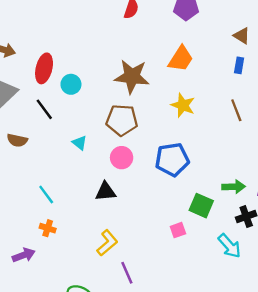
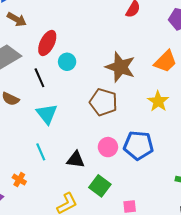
cyan triangle: (80, 143) -> (47, 114), moved, size x1.6
pink circle: (122, 158) -> (108, 147), moved
cyan line: (46, 194) -> (41, 152), moved
green square: (201, 206) -> (100, 186), moved

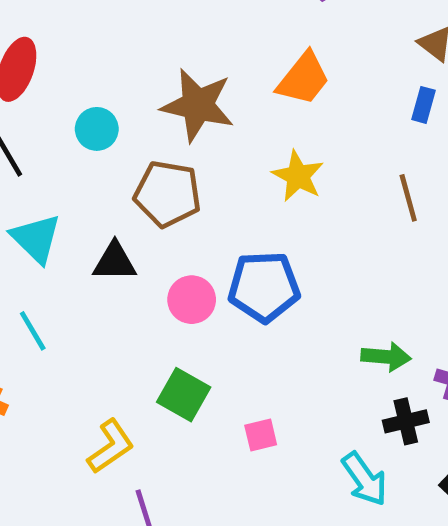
cyan circle: (67, 62) -> (97, 129), moved
black triangle: (76, 160) -> (115, 262), moved

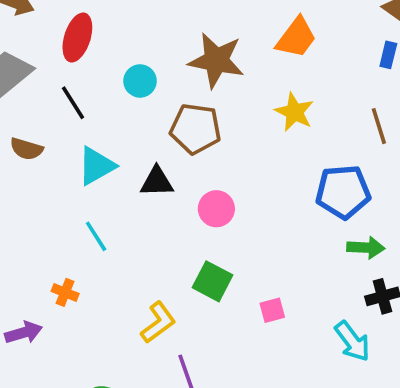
cyan triangle: (36, 238) -> (96, 166), turned 48
blue pentagon: (264, 287) -> (343, 192), moved

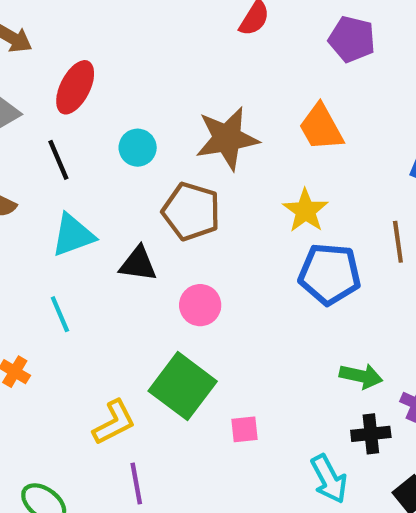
orange trapezoid: (296, 38) -> (321, 127), turned 105
brown star: (216, 60) -> (227, 138), turned -30
blue pentagon: (343, 192) -> (330, 274), moved
green square: (213, 281) -> (183, 386), size x1.4

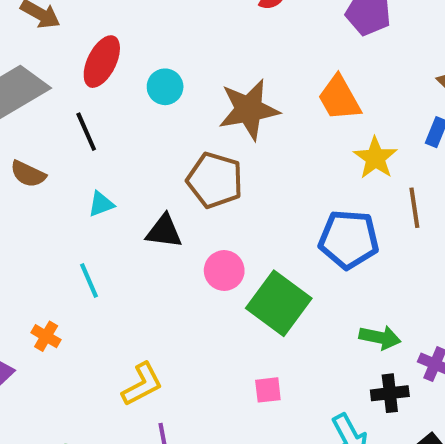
cyan circle: (138, 148) -> (165, 87), moved
yellow star: (305, 211) -> (375, 158), moved
cyan triangle: (73, 235) -> (101, 204), size x0.6
green square: (183, 386) -> (279, 303), moved

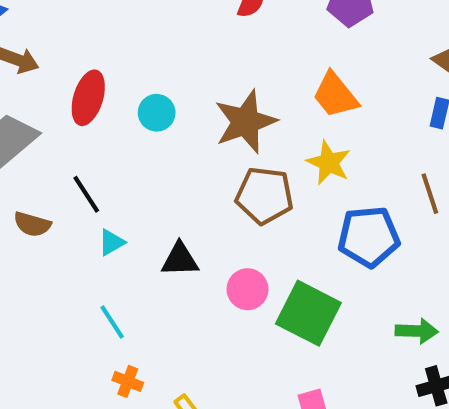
black line: (86, 132) -> (86, 194), moved
yellow star: (375, 158) -> (329, 163), moved
brown pentagon: (215, 180) -> (264, 196), moved
orange cross: (46, 336) -> (128, 381), moved

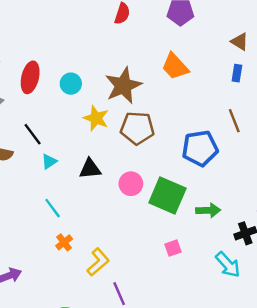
yellow star: (329, 163) -> (96, 118), moved
green arrow: (417, 331) -> (208, 210), moved
orange cross: (128, 381) -> (64, 242), turned 35

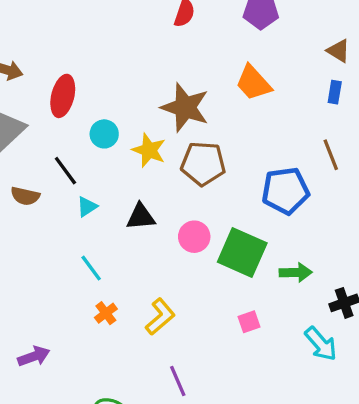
cyan circle: (71, 84) -> (104, 134), moved
brown star: (123, 85) -> (185, 107), turned -30
yellow L-shape: (98, 262) -> (160, 317), moved

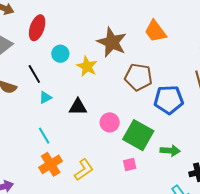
brown pentagon: (203, 164) -> (139, 77), moved
orange cross: (106, 313) -> (51, 164), size x1.6
pink square: (249, 322) -> (130, 165), moved

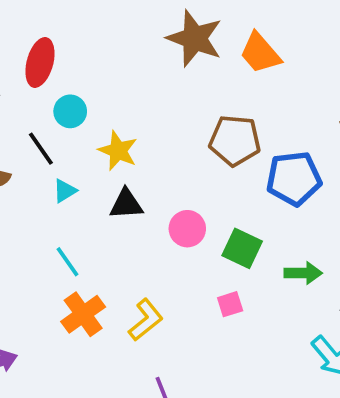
brown star: (112, 42) -> (195, 38), moved
cyan circle: (60, 54) -> (70, 111), moved
yellow star: (87, 66) -> (118, 151), moved
green square: (138, 135) -> (242, 248), size x0.7

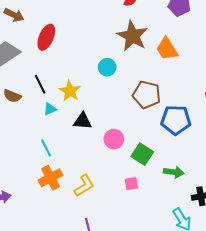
cyan circle: (70, 111) -> (107, 67), moved
yellow star: (118, 151) -> (70, 91), moved

